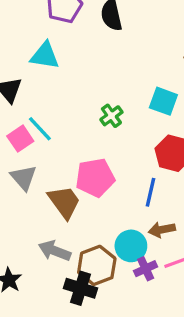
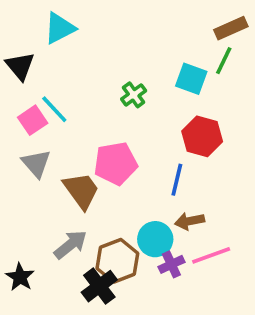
cyan triangle: (45, 56) -> (60, 28), turned -36
gray arrow: (54, 251) -> (71, 245), turned 120
black cross: (81, 288) -> (99, 286), turned 36

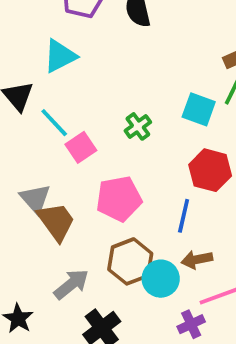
cyan line: (54, 109) -> (54, 123), moved
pink square: (33, 120) -> (81, 147), moved
brown trapezoid: (81, 190) -> (56, 222), moved
brown hexagon: (117, 261) -> (130, 261), moved
purple cross: (171, 264) -> (191, 324), moved

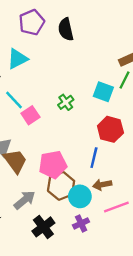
pink pentagon: (119, 199) -> (53, 165), moved
purple cross: (191, 324) -> (81, 223), moved

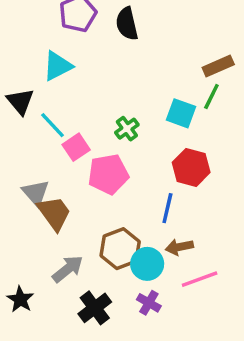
pink pentagon: (53, 165) -> (108, 174), moved
purple cross: (81, 223) -> (149, 303), turned -35

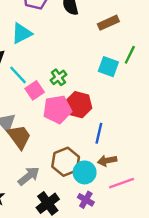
brown rectangle: (218, 66) -> (108, 23), moved
green cross: (127, 129) -> (58, 77), moved
red hexagon: (191, 167) -> (79, 105), moved

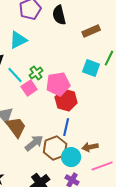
green cross: (58, 77) -> (36, 73), moved
pink pentagon: (57, 109) -> (58, 84), moved
blue line: (99, 133) -> (66, 127), moved
gray arrow: (29, 176) -> (34, 143), moved

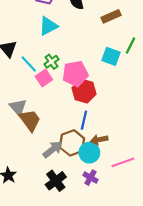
cyan triangle: (18, 40) -> (48, 26), moved
gray arrow: (34, 143) -> (53, 149), moved
brown arrow: (90, 147) -> (99, 140), moved

